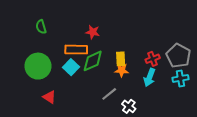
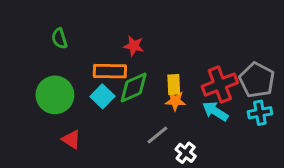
red cross: (153, 59) -> (220, 85), size x1.6
cyan arrow: (149, 77) -> (215, 111), turned 102

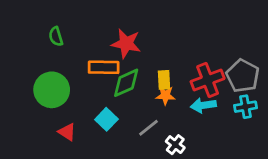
red star: (134, 46) -> (126, 43), size x1.5
cyan square: (102, 96) -> (106, 119), moved
cyan arrow: (215, 111) -> (203, 105), turned -40

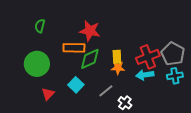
green semicircle: (56, 36) -> (40, 26), turned 32
red triangle: (67, 132) -> (48, 94), turned 40

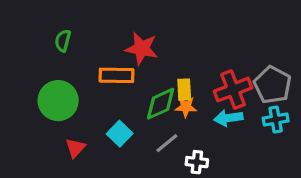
green diamond: (90, 59) -> (161, 104), moved
white cross: (125, 103) -> (197, 162), turned -32

